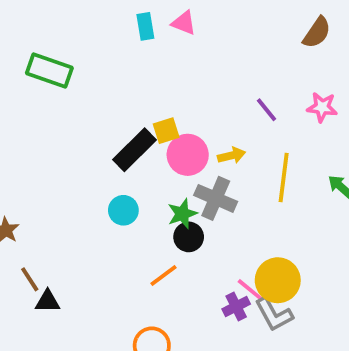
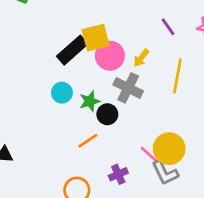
yellow square: (166, 131) -> (96, 38), size x1.5
yellow arrow: (231, 155) -> (141, 58), turned 138
green star: (182, 214) -> (90, 101), moved
purple cross: (236, 306) -> (118, 174), moved

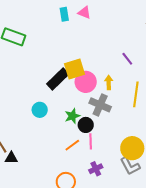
yellow arrow: (141, 58) -> (109, 82), turned 144
cyan circle: (62, 93) -> (40, 110), moved
pink line: (149, 155) -> (91, 141), moved, turned 49

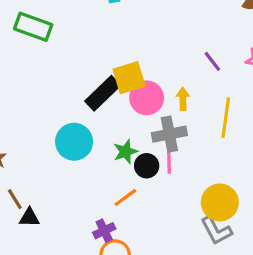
gray cross: (100, 105) -> (169, 134), turned -35
cyan circle: (40, 110) -> (74, 142), size x1.5
pink line: (91, 141) -> (169, 161), moved
purple cross: (96, 169) -> (104, 231), moved

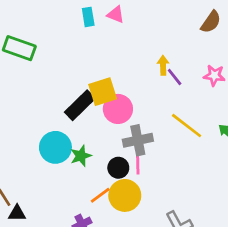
yellow arrow: (183, 99) -> (163, 65), moved
yellow line: (226, 118) -> (187, 126), turned -60
green star: (125, 152) -> (81, 156), moved
yellow circle: (220, 202) -> (125, 195), moved

